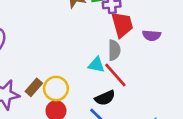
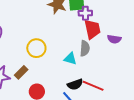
red line: (115, 75) -> (93, 86), moved, turned -30
yellow circle: (56, 89) -> (36, 48), moved

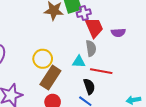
brown rectangle: (21, 72) -> (50, 78), moved, size x1.6
black semicircle: (75, 84) -> (89, 86), turned -77
red line: (93, 86) -> (101, 71), moved

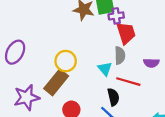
purple semicircle: (118, 33) -> (151, 63), moved
cyan triangle: (79, 62) -> (105, 69), turned 40
brown rectangle: (50, 78) -> (56, 82), moved

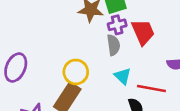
purple cross: (116, 16) -> (117, 25), moved
gray semicircle: (120, 55) -> (113, 45), moved

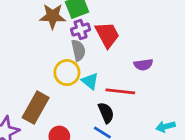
yellow circle: (76, 72) -> (67, 73), moved

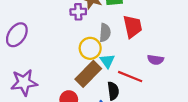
purple cross: (81, 30) -> (78, 12), moved
brown rectangle: (36, 108) -> (88, 74), moved

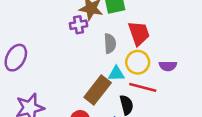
yellow circle: (90, 48) -> (138, 62), moved
cyan triangle: (107, 61) -> (116, 74), turned -49

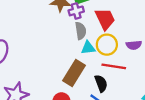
purple cross: (78, 25) -> (76, 11), moved
cyan triangle: (116, 74) -> (88, 48), moved

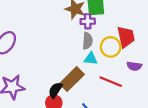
red trapezoid: (105, 19) -> (126, 37), moved
yellow circle: (107, 45) -> (111, 47), moved
black semicircle: (101, 83) -> (55, 90), moved, turned -140

